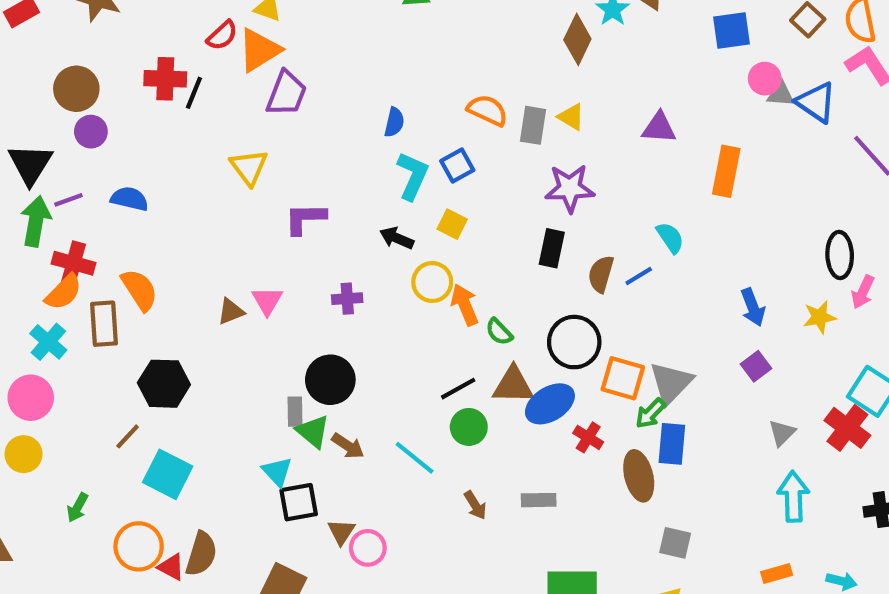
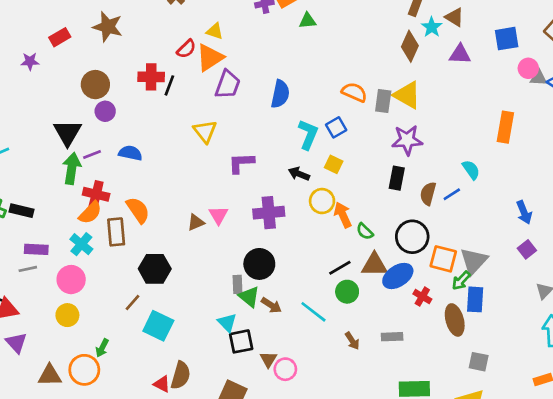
yellow triangle: (571, 117) -> (407, 95), size x1.6
blue semicircle: (394, 122) -> (280, 94), moved, size x1.5
purple triangle: (659, 128) -> (460, 54), moved
purple cross: (347, 299) -> (269, 213), size x1.6
orange circle: (139, 546) -> (84, 370), moved

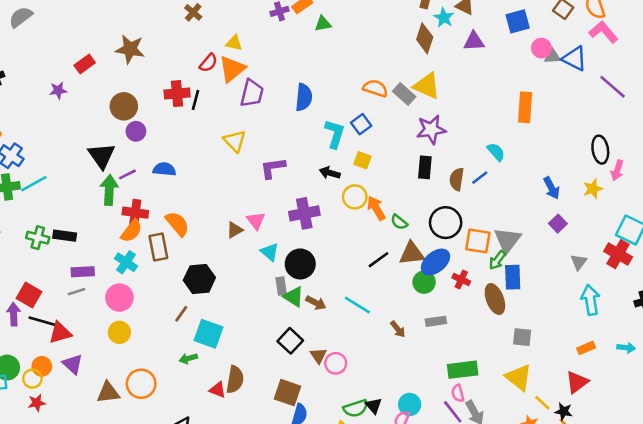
gray rectangle: (383, 101) -> (404, 94), turned -50
green circle: (347, 292) -> (424, 282), moved
cyan triangle: (227, 322) -> (270, 252), moved
black square: (241, 341) -> (290, 341), turned -30
green arrow: (102, 348) -> (188, 358), moved, turned 54

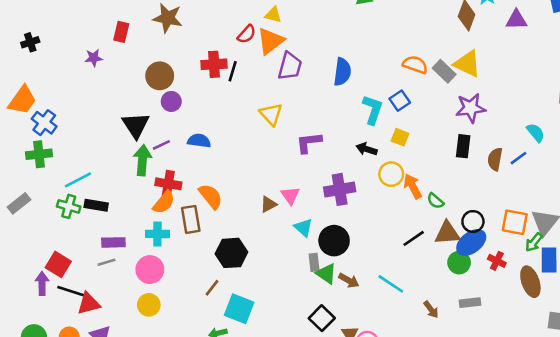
red rectangle: (85, 64) -> (121, 32), turned -42
cyan line: (34, 184) -> (78, 180), moved
black circle: (446, 223) -> (473, 221), moved, size x0.7
cyan cross: (126, 262) -> (157, 234), turned -35

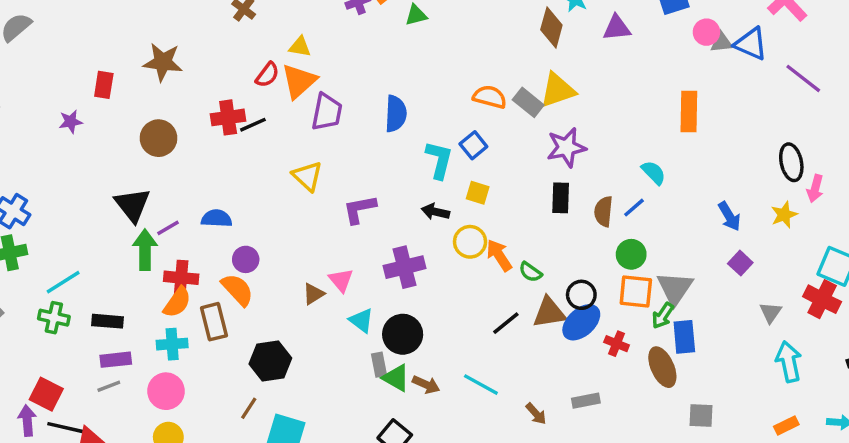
yellow triangle: (467, 64) -> (558, 90), turned -40
black line: (233, 71) -> (253, 125), turned 54
purple circle: (171, 101) -> (246, 259), moved
black rectangle: (96, 205) -> (108, 321), moved
green circle: (459, 263) -> (631, 254), moved

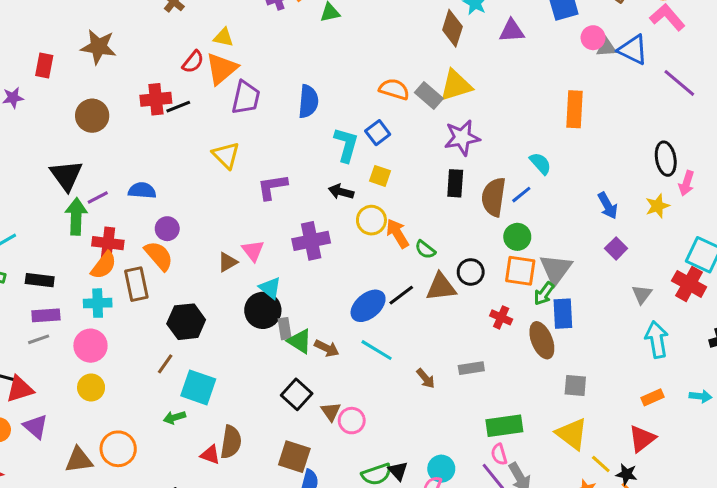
brown semicircle: (604, 211) -> (494, 197), size x1.4
blue ellipse: (581, 322) -> (368, 306), moved
black circle: (403, 334) -> (263, 310), moved

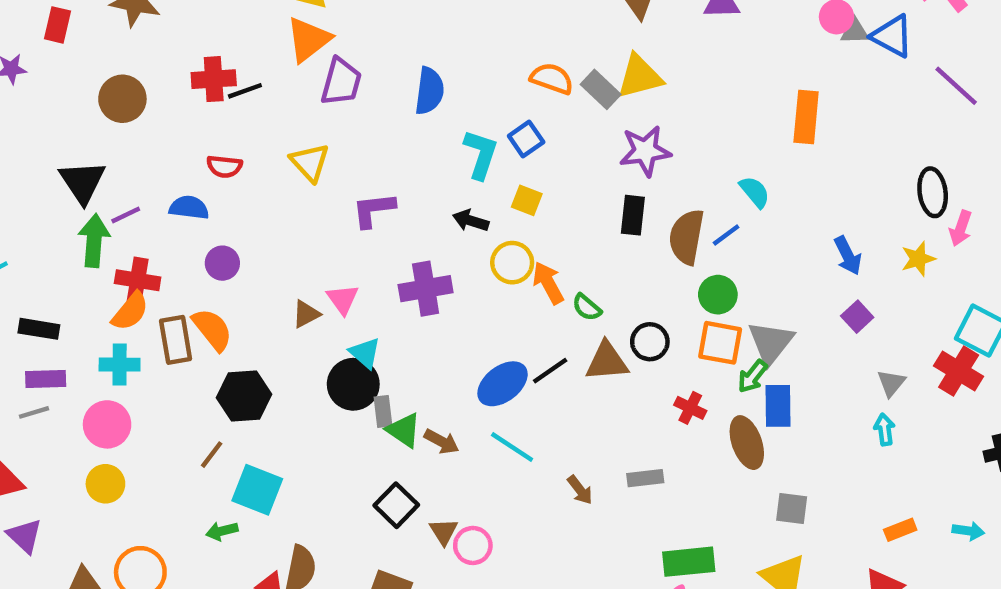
red semicircle: (193, 62) -> (224, 166), moved, turned 55
orange semicircle: (159, 256) -> (212, 329), moved
cyan arrow: (657, 340) -> (884, 429), moved, size x0.6

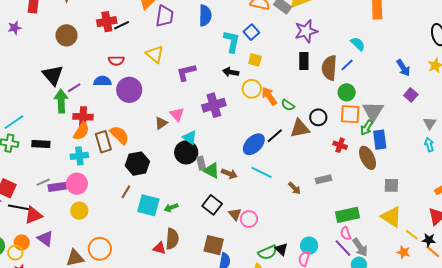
purple circle: (222, 263) -> (129, 90), moved, size x1.6
purple rectangle: (46, 379) -> (57, 187), moved
green arrow: (222, 531) -> (171, 208), moved

